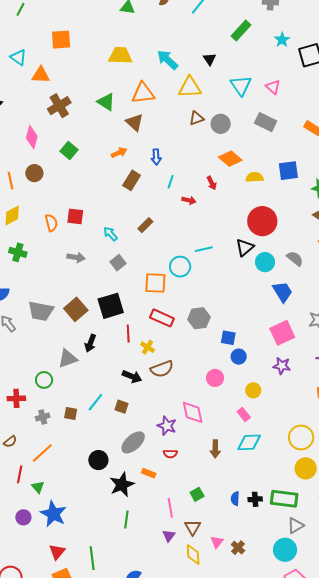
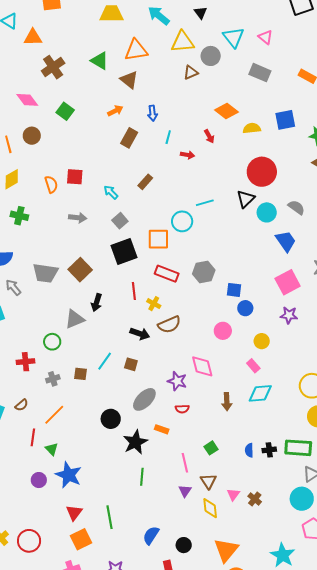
gray circle: (221, 124) -> (211, 56), moved
pink diamond: (32, 137) -> (27, 100), turned -50
black square: (111, 306) -> (124, 252), moved

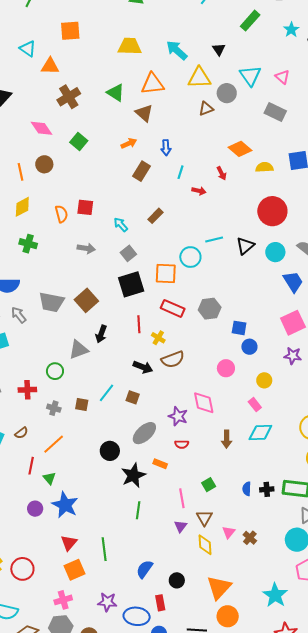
black triangle: (246, 199) -> (245, 246), moved
gray cross: (53, 379) -> (54, 408), turned 32

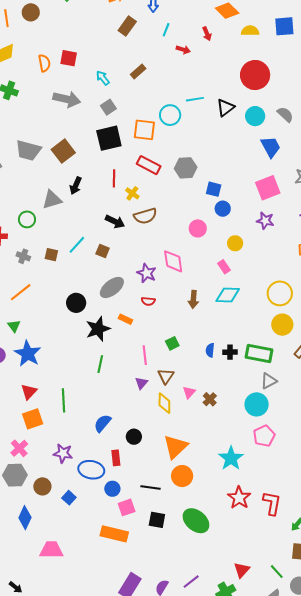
gray arrow: (86, 248) -> (67, 99), size x1.5
pink cross: (63, 600) -> (19, 448), turned -30

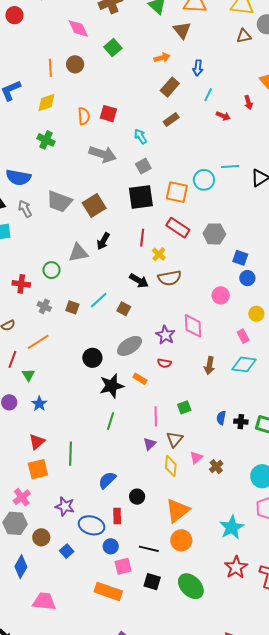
brown rectangle: (138, 71) -> (171, 120), moved
blue star: (28, 354) -> (39, 404), size x0.6

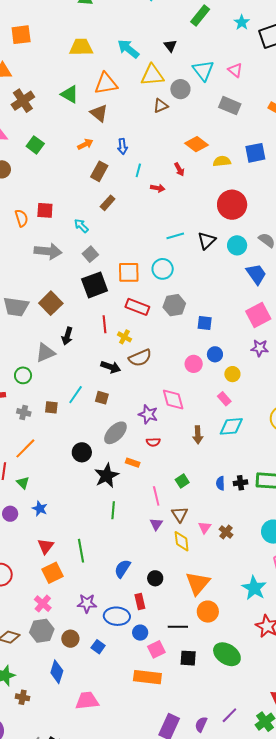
cyan circle: (204, 180) -> (163, 269), moved
blue circle: (247, 278) -> (215, 354), moved

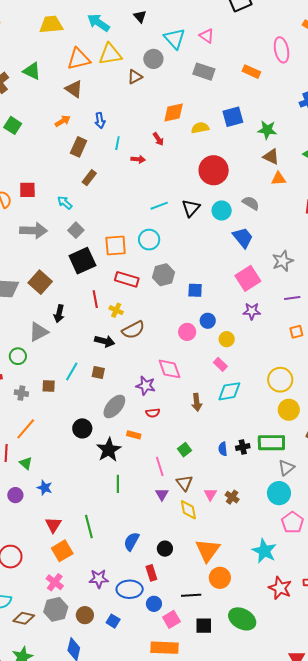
yellow triangle: (152, 75) -> (110, 54), moved
green triangle: (70, 94) -> (32, 71), moved
orange diamond: (197, 144) -> (174, 113), turned -45

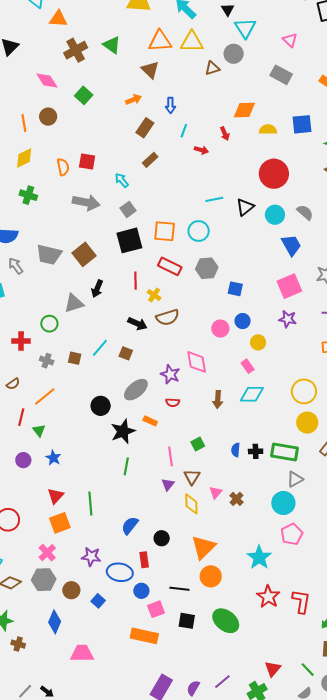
cyan triangle: (175, 39) -> (245, 28), moved

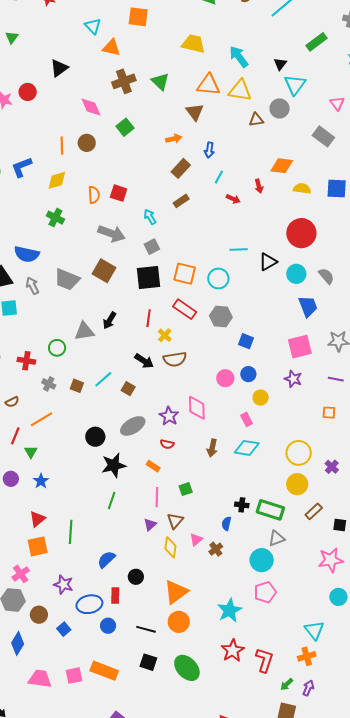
brown square: (84, 254) -> (104, 271), moved, turned -30
orange rectangle: (150, 421) -> (153, 466), moved
blue semicircle: (236, 450) -> (226, 524), moved
blue ellipse: (120, 572) -> (89, 604), turned -30
pink square: (156, 609) -> (74, 676), moved

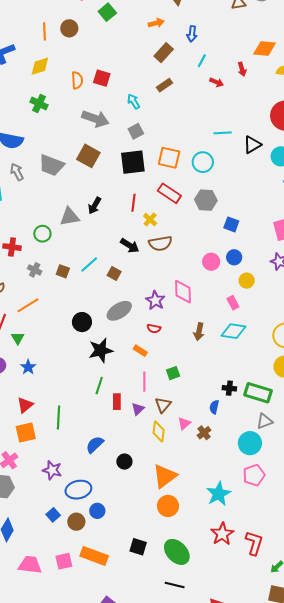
red rectangle: (115, 596) -> (117, 402), moved
brown circle: (39, 615) -> (76, 522), moved
black line: (146, 629) -> (175, 585), moved

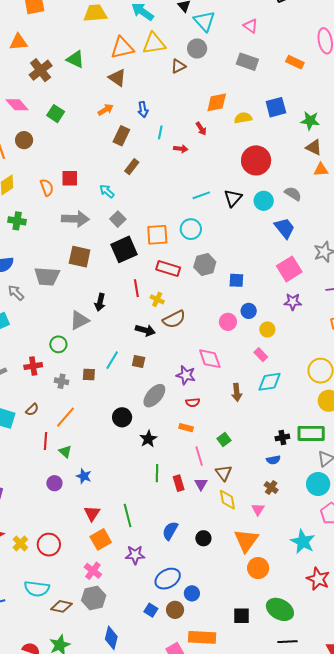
black star: (101, 350) -> (148, 439), size x0.7
blue semicircle: (214, 407) -> (273, 460), turned -96
pink triangle: (184, 423) -> (258, 509), moved
purple star: (52, 470) -> (135, 555), moved

